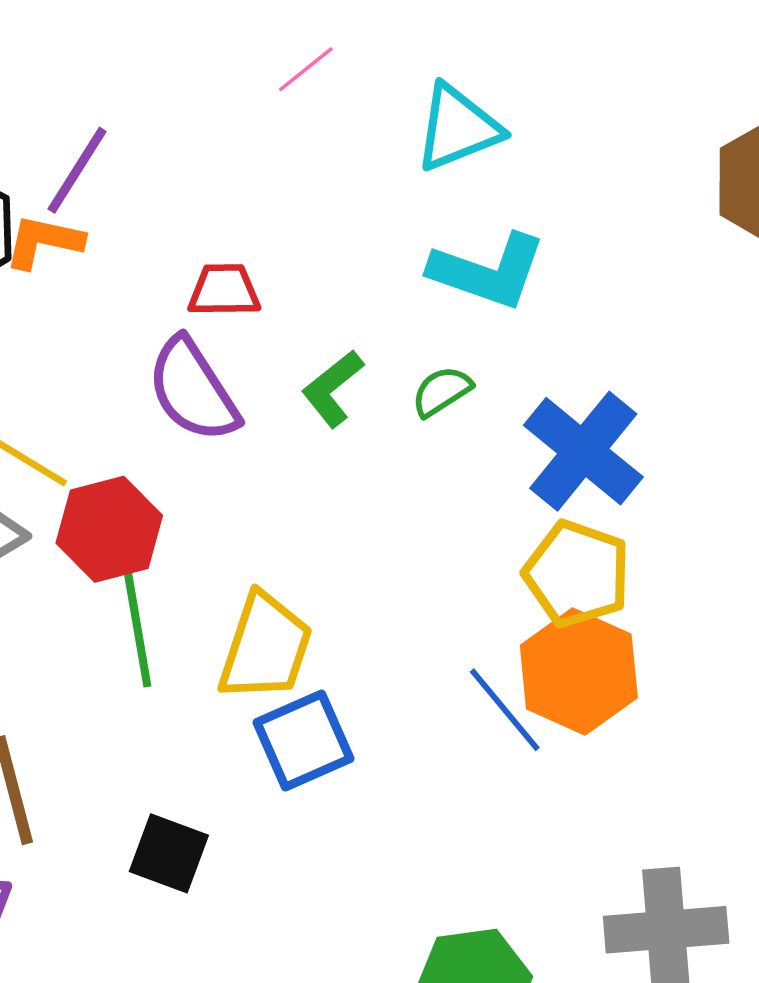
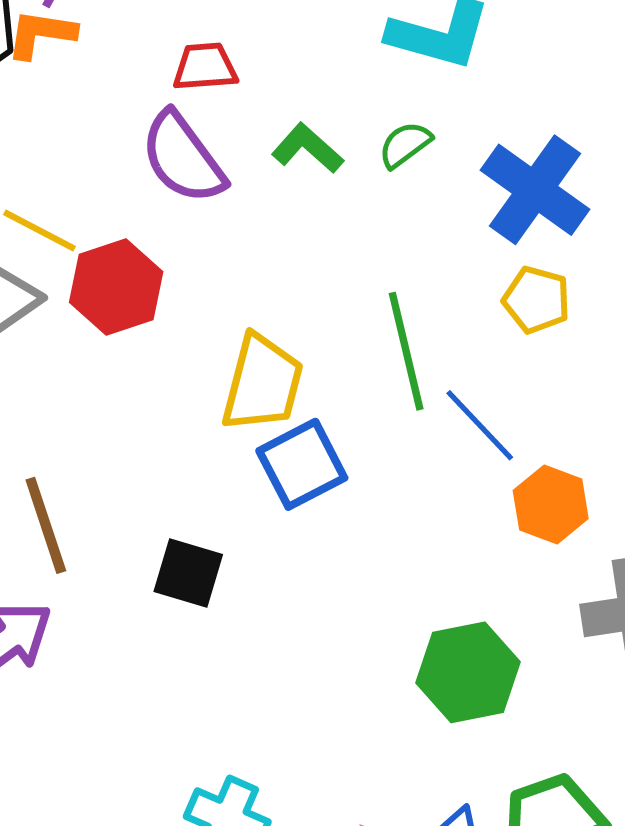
green L-shape: (333, 388) -> (308, 148), turned 84
yellow pentagon: (577, 574) -> (536, 300), size x0.7
green line: (136, 620) -> (406, 351), moved
orange hexagon: (579, 671) -> (551, 505), moved, size x0.7

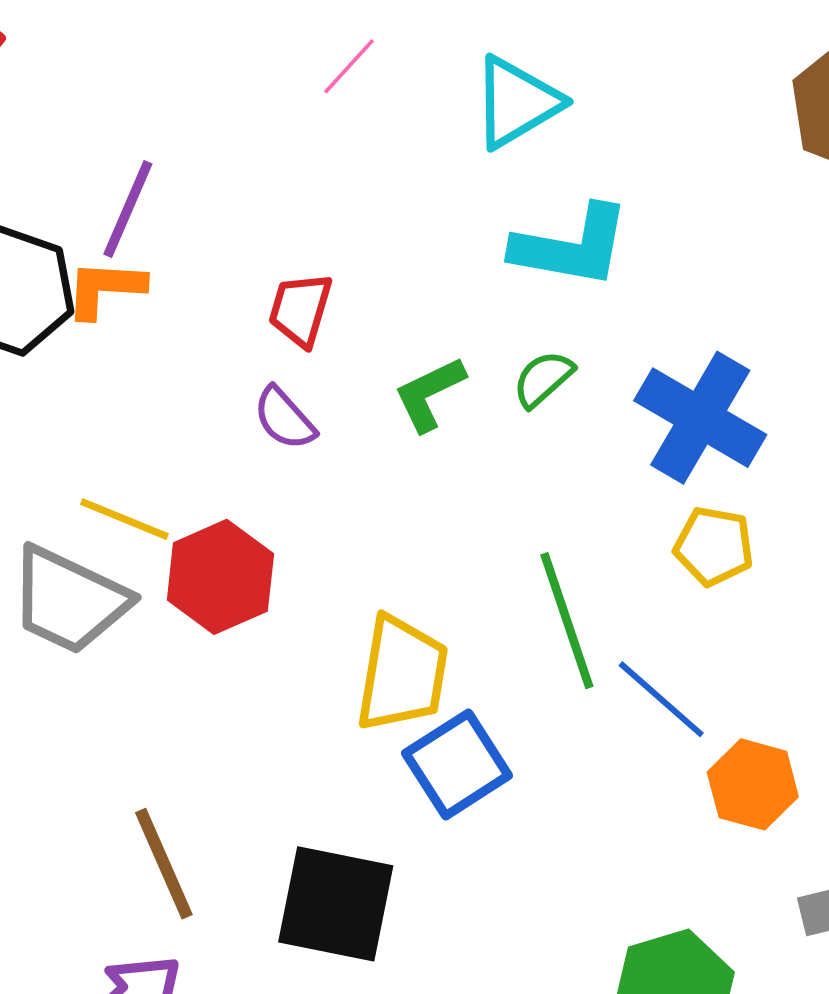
red trapezoid: (205, 67) -> (300, 310), turned -64
green L-shape: (308, 148) -> (429, 394), turned -62
purple semicircle: (183, 158) -> (284, 418), size x0.6
black square: (188, 573) -> (336, 904), size x1.5

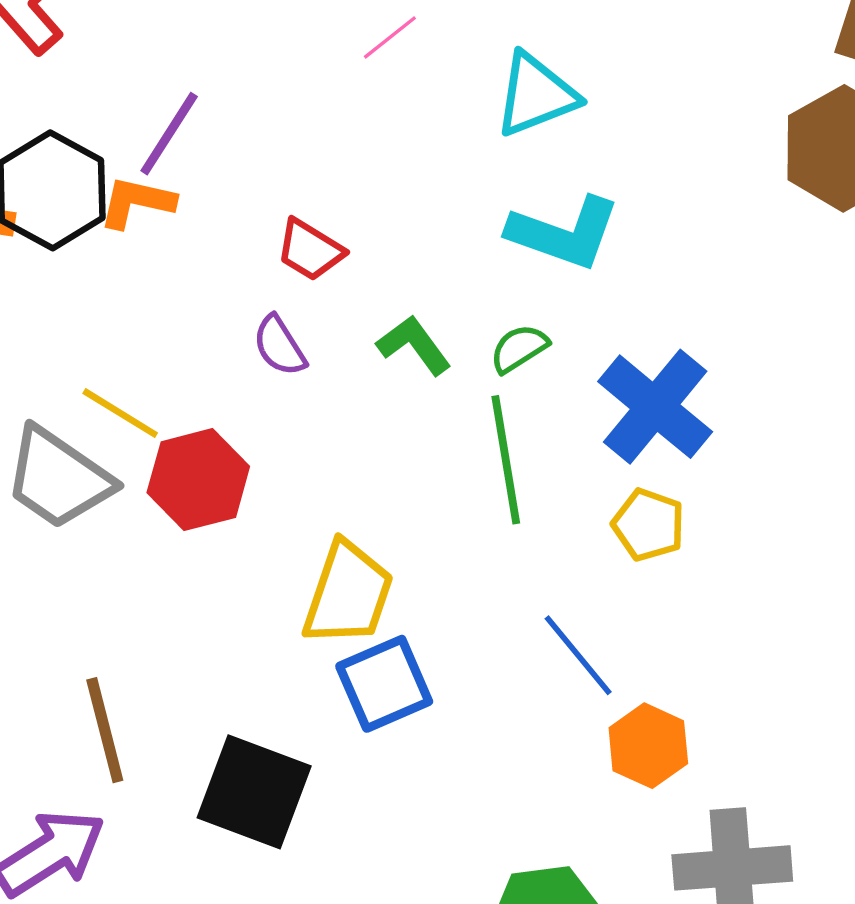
red trapezoid: (300, 310) -> (310, 250), turned -84
green L-shape: (429, 394) -> (414, 345), turned 70
green line: (567, 621) -> (506, 460), moved

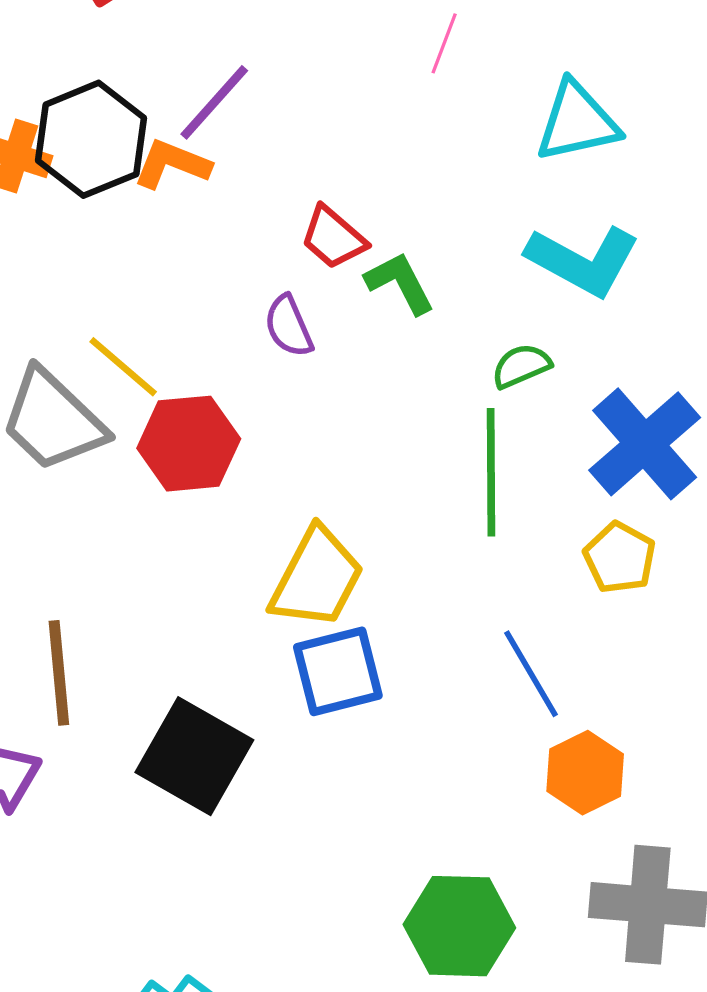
pink line: (390, 37) -> (444, 43), turned -40
green L-shape: (414, 345) -> (400, 283), moved

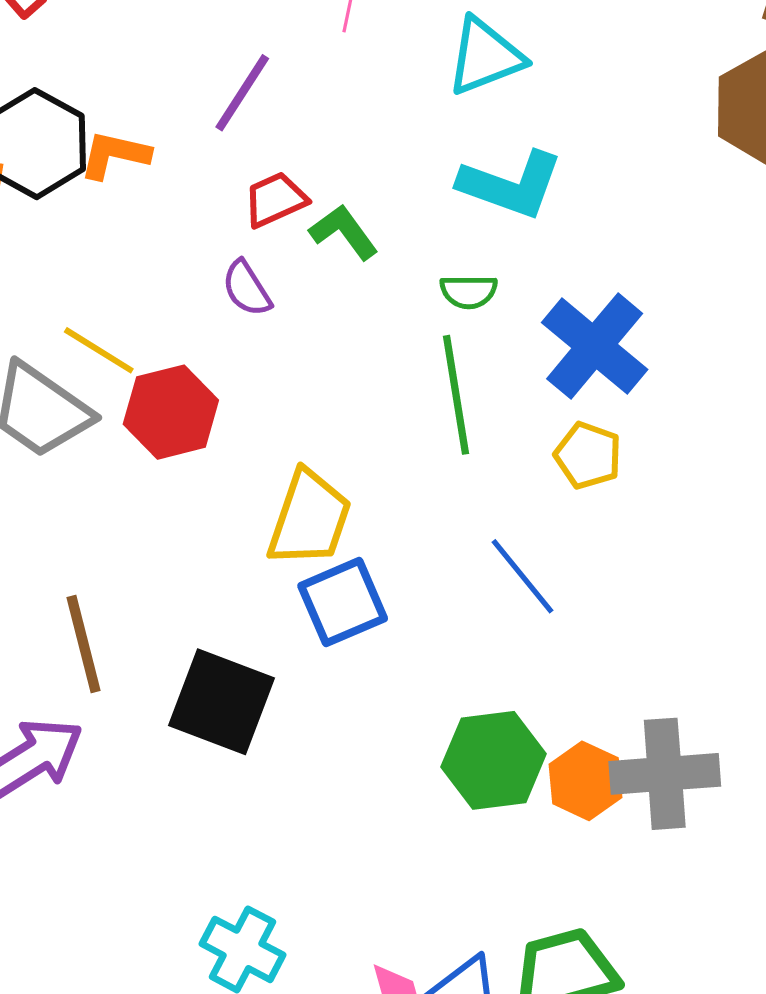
purple line: (214, 102) -> (242, 93), moved
red trapezoid: (333, 238) -> (275, 200), turned 124
green semicircle: (521, 366) -> (469, 292), turned -148
orange hexagon: (585, 773) -> (585, 781), moved
green hexagon: (459, 926) -> (494, 760), moved

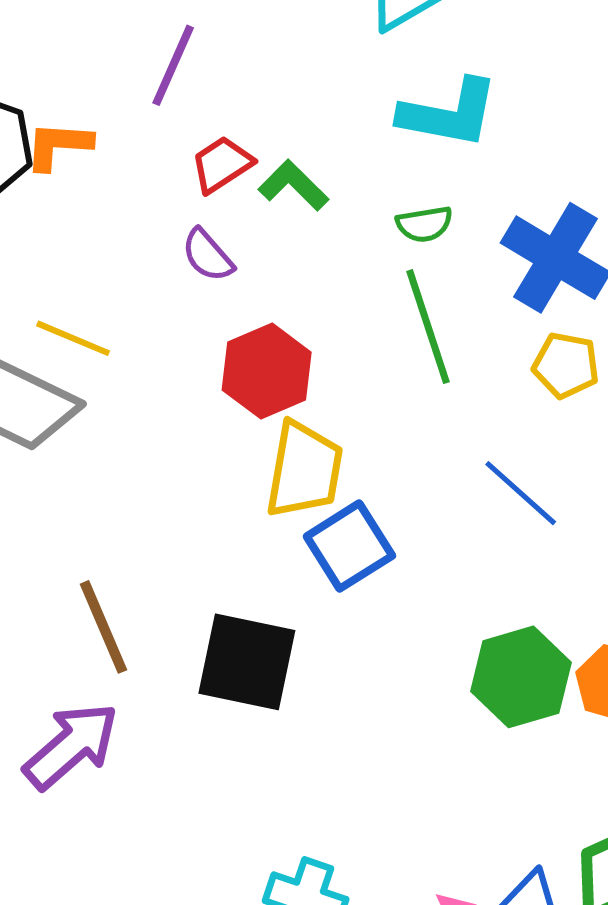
red hexagon: (171, 412) -> (267, 371), moved

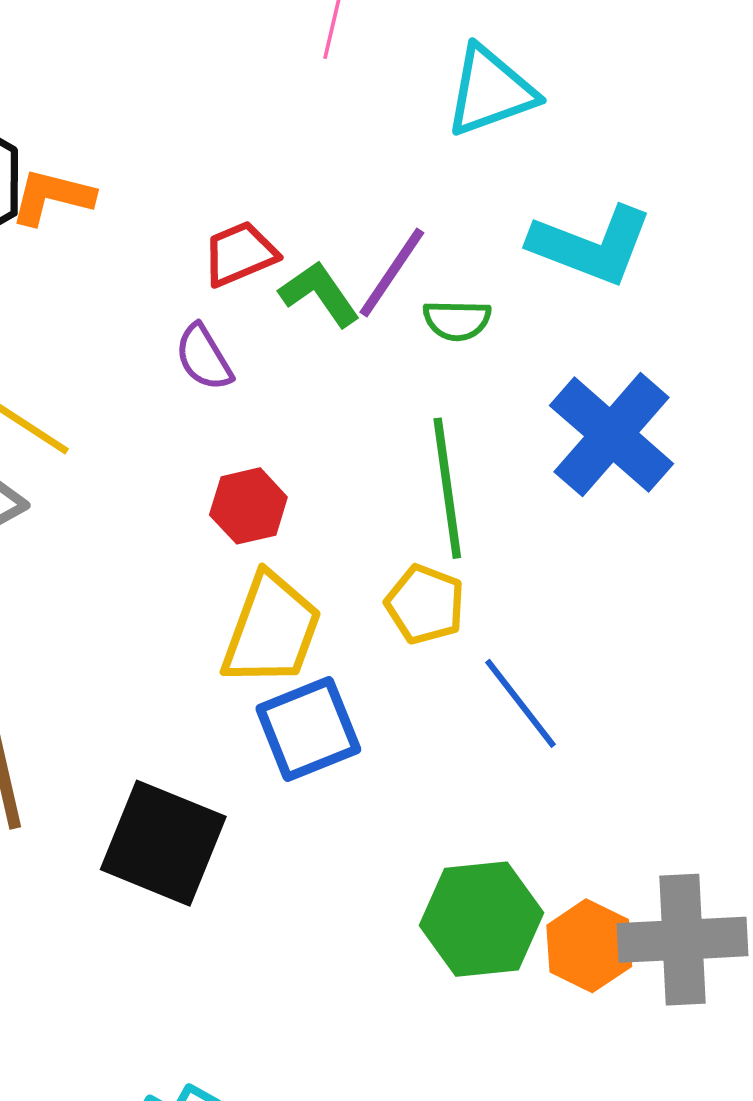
purple line: (173, 65) -> (392, 273), moved
cyan L-shape: (449, 113) -> (591, 245), moved
green semicircle: (424, 224) -> (457, 320), moved
yellow pentagon: (566, 365) -> (425, 604), moved
red hexagon: (267, 371) -> (248, 506), size x0.7

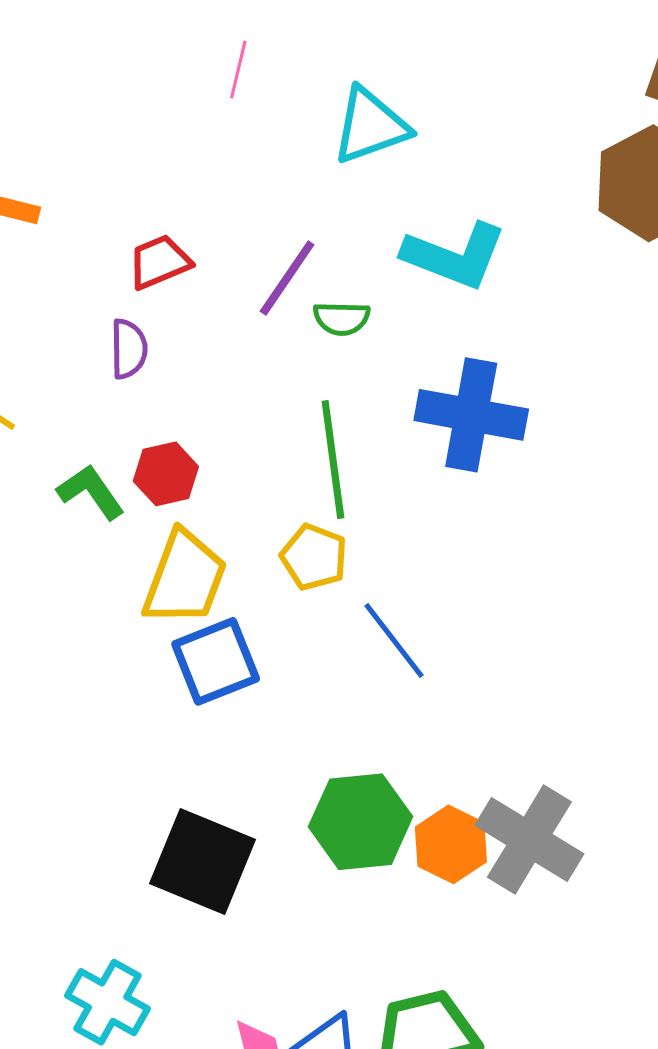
green L-shape: (319, 294) -> (91, 492), moved
purple semicircle: (204, 358) -> (129, 349), turned -150
blue cross: (612, 435) -> (471, 415), turned -31
black square: (163, 843) -> (202, 861), moved
gray cross: (683, 940) -> (529, 839), turned 34

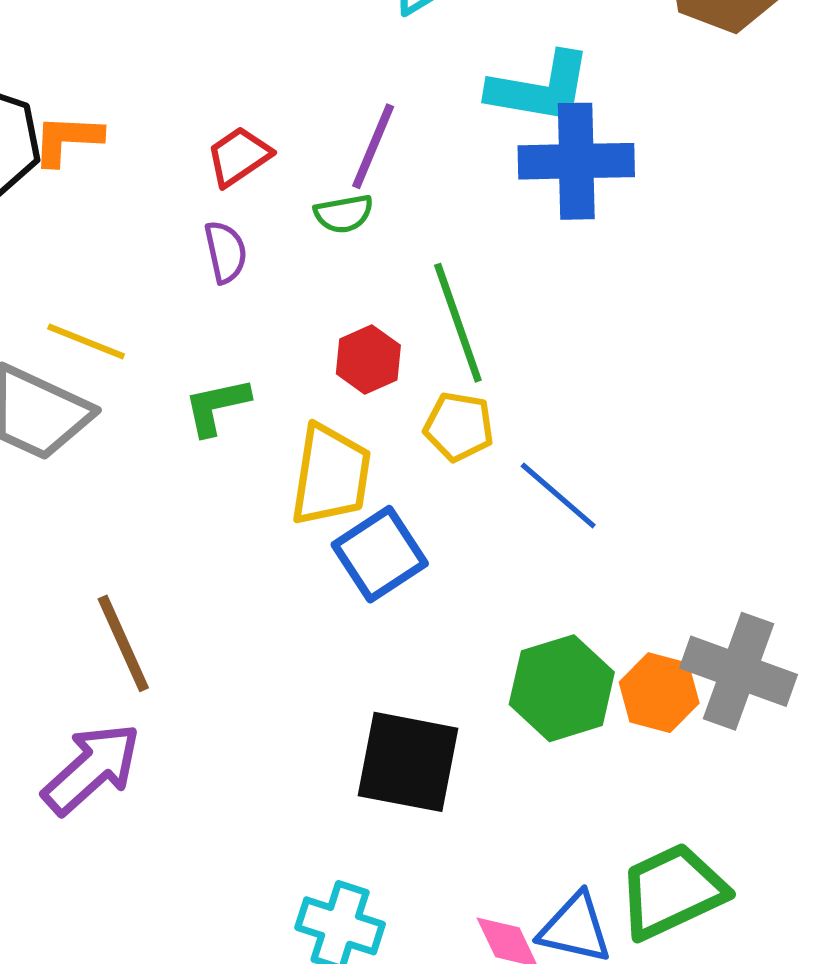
green semicircle: (342, 318) -> (344, 214), moved
blue cross: (471, 415) -> (576, 161), moved
red hexagon: (166, 474) -> (368, 359), moved
green L-shape: (91, 492) -> (217, 406), turned -56

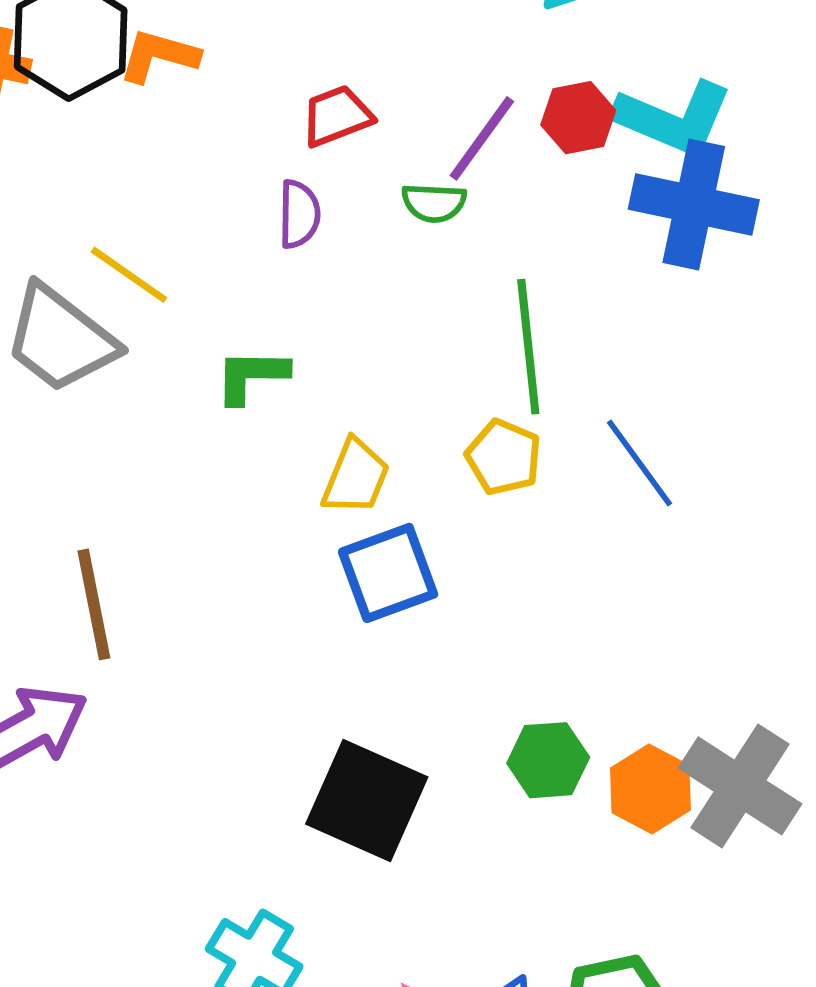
red hexagon: (368, 359) -> (578, 118), moved
yellow trapezoid: (331, 475) -> (356, 477), size x0.7
blue line: (558, 495) -> (639, 463), moved
green hexagon: (562, 688) -> (548, 760), size x0.7

